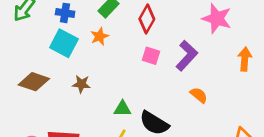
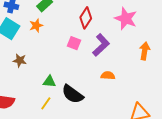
red diamond: (147, 19) -> (86, 18), moved
orange semicircle: (199, 95) -> (108, 75), turned -40

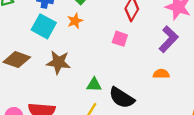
purple L-shape: (101, 45) -> (169, 39), moved
brown star: (20, 60) -> (58, 62), size x1.5

